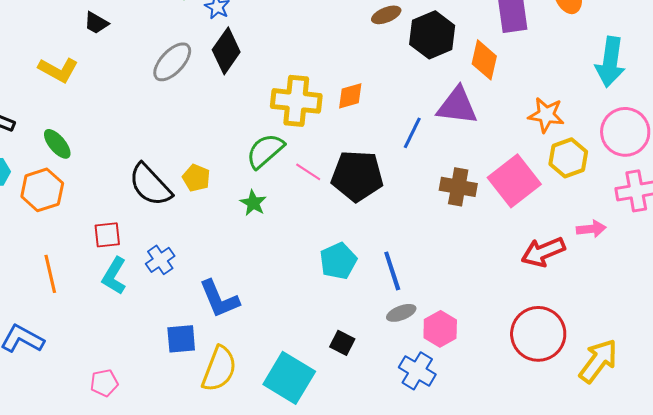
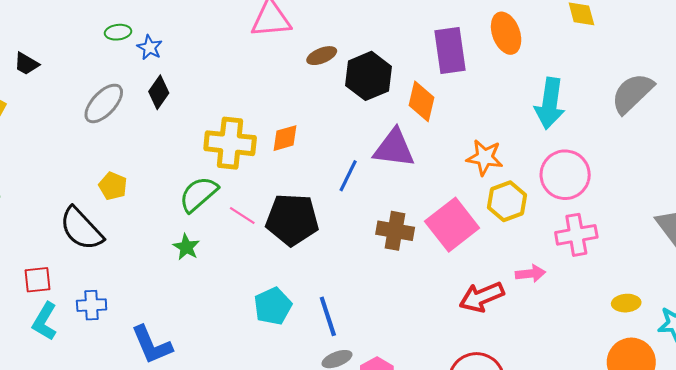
black diamond: (226, 51) -> (159, 92), size x0.7
yellow pentagon: (196, 178) -> (113, 186), moved
blue cross: (160, 260) -> (92, 305), turned 32

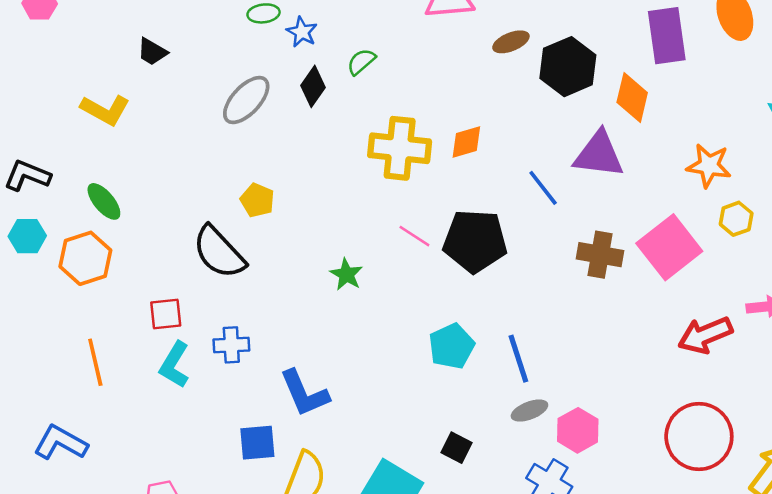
blue line: (348, 176) -> (543, 188), turned -64
green semicircle: (198, 194) -> (361, 62), moved, size x0.6
yellow hexagon: (507, 201) -> (736, 219), size x0.7

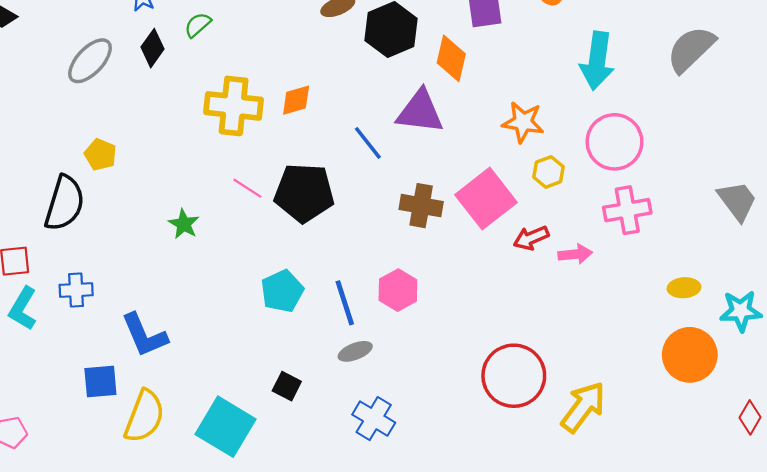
black semicircle: (219, 252) -> (65, 203), turned -120
red arrow: (705, 335) -> (531, 238), moved, size x0.7
pink hexagon: (578, 430) -> (398, 290), moved

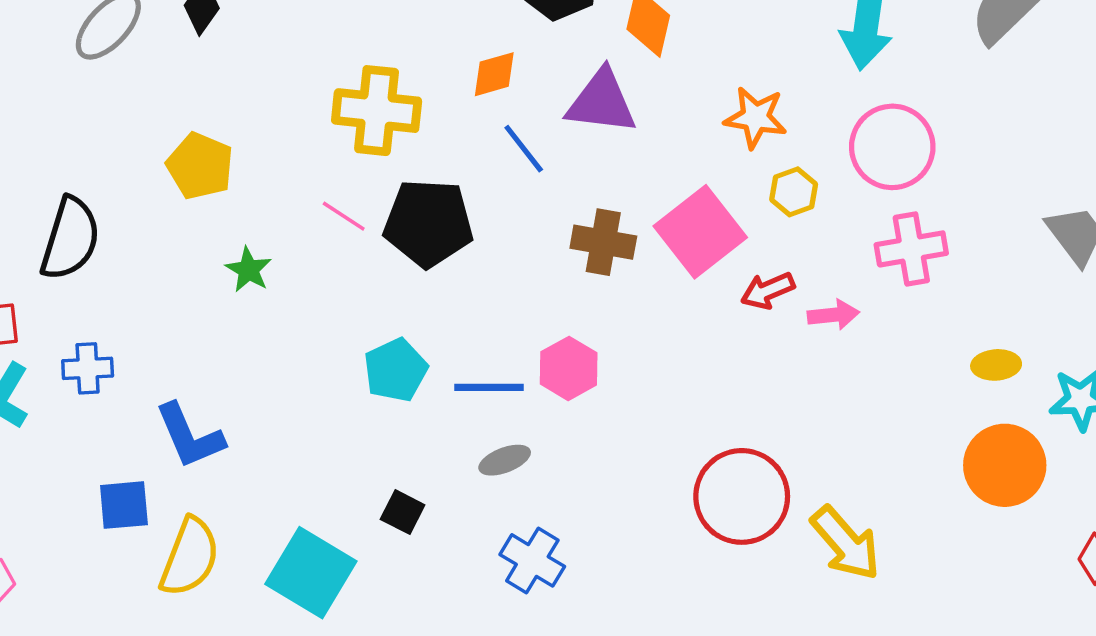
orange diamond: (296, 100) -> (494, 74), moved
yellow cross: (234, 106) -> (377, 111), moved
yellow pentagon: (100, 155) -> (200, 166), moved, size x1.4
blue line: (345, 303) -> (489, 387), turned -72
yellow arrow: (583, 407) -> (846, 543), turned 102

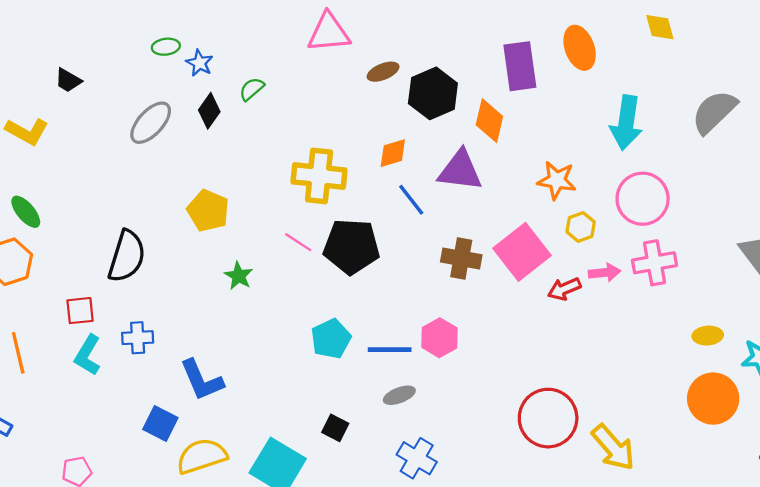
pink arrow: (833, 315) -> (605, 273), moved
blue square: (124, 505) -> (160, 423), turned 32
yellow semicircle: (190, 557) -> (202, 456), turned -129

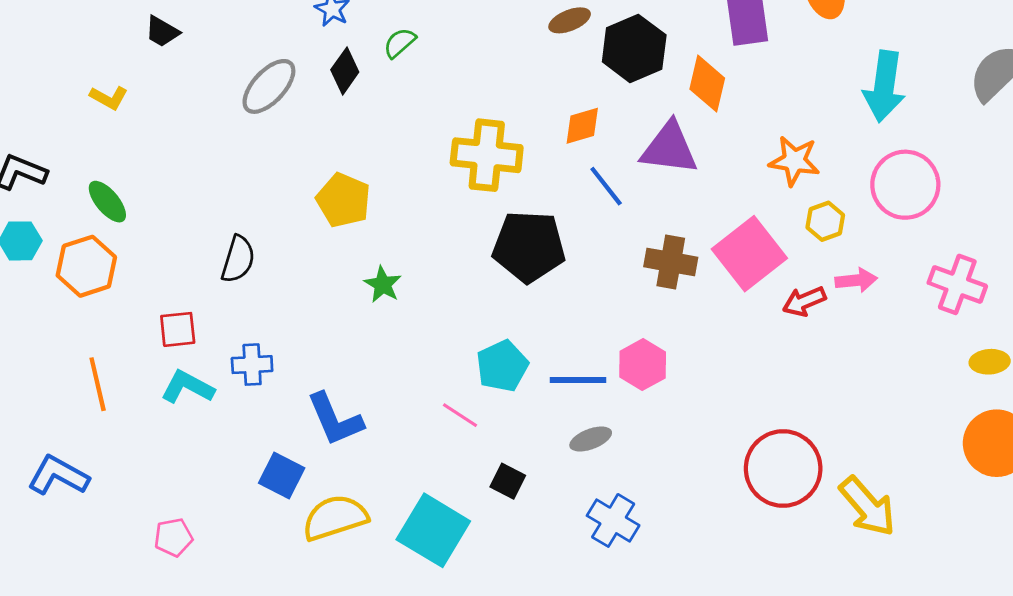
yellow L-shape: (27, 131) -> (109, 98), size x0.7
pink line: (298, 242) -> (460, 415), moved
black semicircle: (127, 256) -> (238, 259), size x0.7
pink cross: (654, 263) -> (957, 284), moved, turned 30
cyan L-shape: (88, 355) -> (187, 387), turned 87

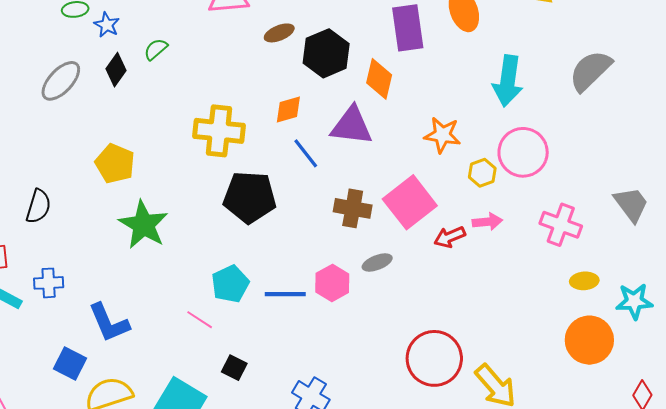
yellow hexagon: (825, 221) -> (482, 173), moved
green star: (383, 284) -> (143, 225), size x1.8
gray ellipse: (591, 439) -> (377, 263), moved

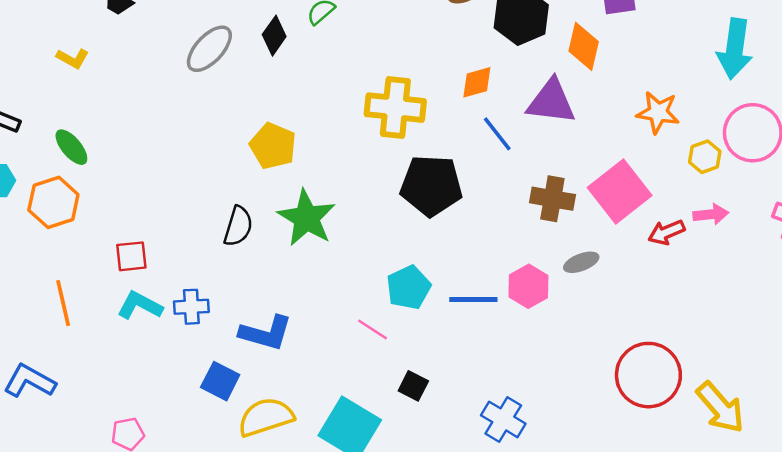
black semicircle: (38, 206) -> (238, 226), moved
blue cross: (49, 283) -> (191, 307), moved
blue L-shape: (109, 323) -> (266, 333), turned -51

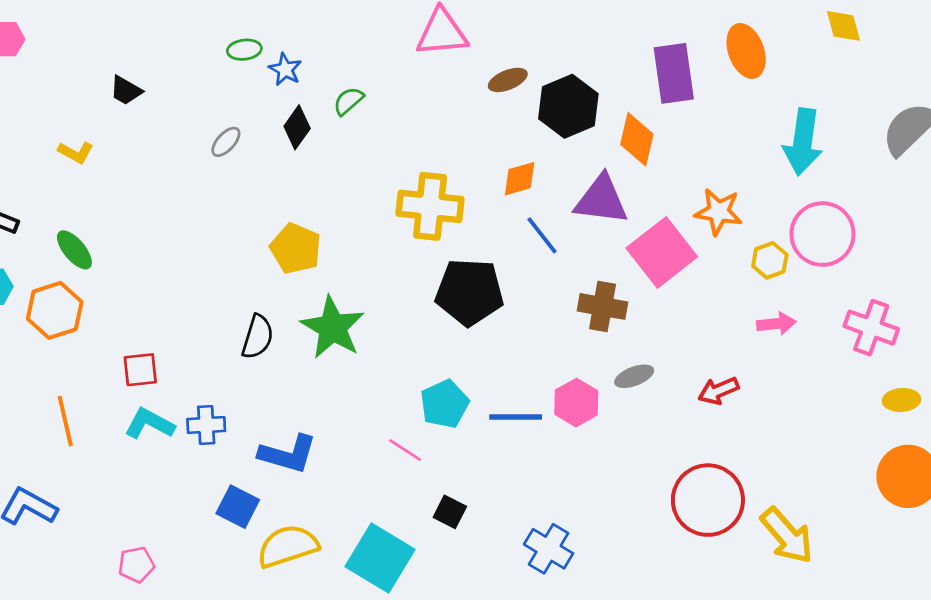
gray ellipse: (209, 49) -> (226, 142), size x0.6
pink square: (620, 192) -> (662, 252), moved
red arrow: (666, 232) -> (718, 391), moved

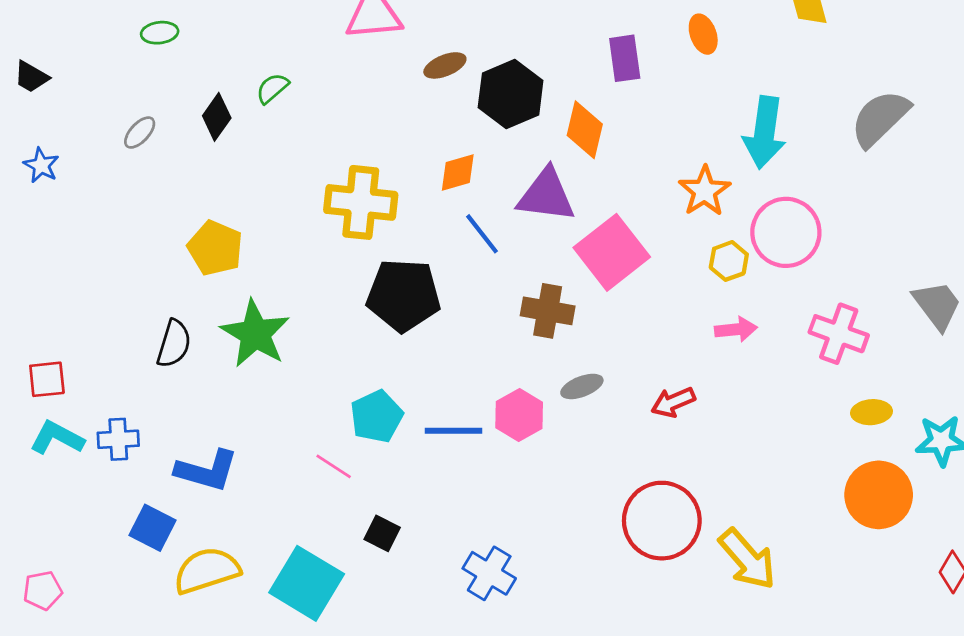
orange ellipse: (746, 51) -> (703, 34), size x0.7
blue star: (285, 69) -> (41, 165), moved
purple rectangle: (674, 73) -> (625, 58), size x0.7
orange star: (718, 212) -> (705, 191), moved, turned 30

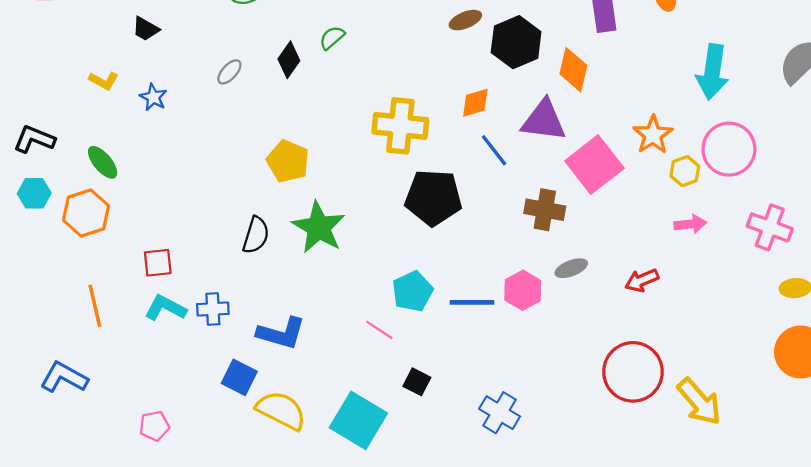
orange star: (705, 191) -> (653, 135), moved
yellow semicircle: (207, 570) -> (281, 410), turned 45

